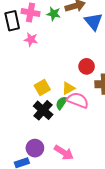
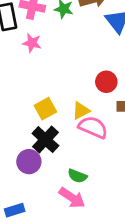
green semicircle: (62, 103) -> (77, 176), moved, turned -104
purple circle: (35, 148) -> (29, 162), moved

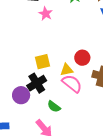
red circle: (106, 82) -> (82, 58), moved
green semicircle: (77, 176) -> (54, 106), moved

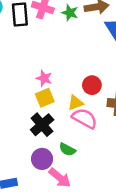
pink star: (46, 14) -> (44, 78), moved
purple circle: (21, 95) -> (42, 159), moved

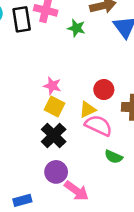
green star: (70, 13) -> (76, 28), moved
yellow square: (45, 98) -> (54, 107), turned -36
green semicircle: (67, 149) -> (114, 157), moved

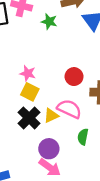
yellow triangle: (88, 110) -> (51, 116), moved
green semicircle: (114, 157) -> (83, 137), turned 77
purple circle: (56, 172) -> (49, 149), moved

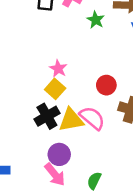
yellow triangle: (51, 116) -> (71, 120), size x1.5
green semicircle: (83, 137) -> (94, 181), moved

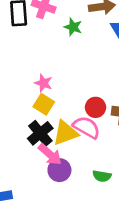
red circle: (106, 85) -> (96, 107), moved
pink arrow: (55, 175) -> (50, 154), moved
green semicircle: (94, 181) -> (102, 176), moved, turned -96

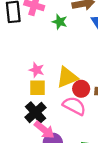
yellow square: (44, 104) -> (38, 88), turned -30
yellow triangle: (65, 133) -> (67, 77), moved

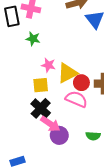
green star: (60, 22) -> (33, 39), moved
pink star: (37, 70) -> (48, 65), moved

